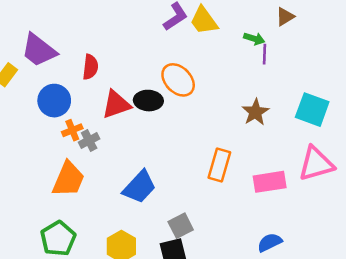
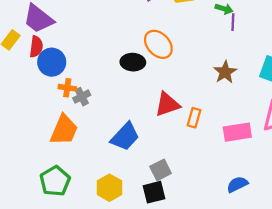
red semicircle: (90, 67) -> (36, 47), moved
red triangle: (116, 104) -> (167, 104), moved
orange cross: (72, 130) -> (67, 88), turned 30
orange rectangle: (219, 165) -> (194, 118), size x0.7

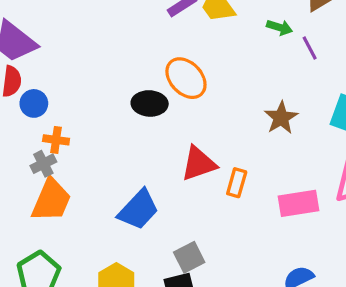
purple line: (233, 22) -> (310, 48), moved, turned -30
blue circle: (52, 62) -> (34, 103), size x0.7
gray cross: (82, 97) -> (43, 164), moved

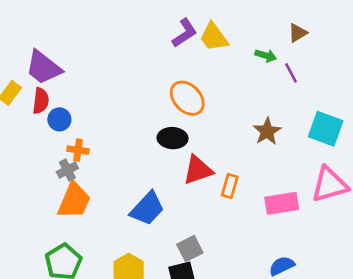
black ellipse: (150, 103) -> (173, 138), moved

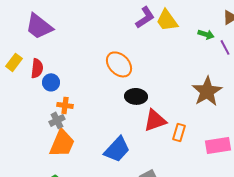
purple trapezoid: (43, 68) -> (39, 26), moved
orange ellipse: (187, 98) -> (119, 64), moved
brown star: (267, 131) -> (207, 91), size x1.4

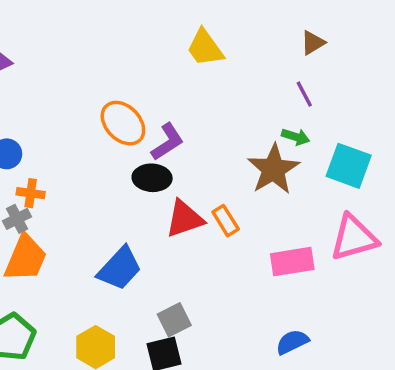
purple L-shape: (145, 17) -> (167, 142), moved
green arrow: (206, 34) -> (296, 137), moved
orange rectangle: (179, 132) -> (226, 221), moved, turned -48

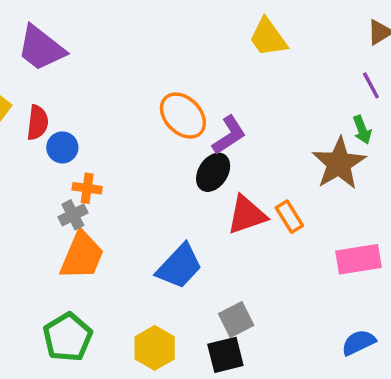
green arrow: (296, 137) -> (362, 130), turned 52
black ellipse: (152, 178) -> (213, 172), turned -60

